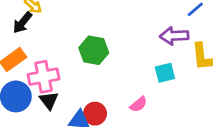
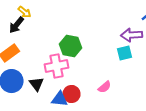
cyan square: (165, 73) -> (124, 53), moved
pink cross: (44, 77) -> (56, 66), moved

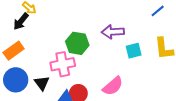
purple arrow: (132, 35) -> (113, 32), moved
pink semicircle: (104, 87) -> (113, 86), size x1.5

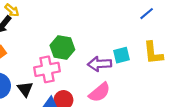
purple arrow: (113, 32) -> (100, 64), moved

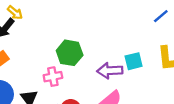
pink cross: (47, 69) -> (53, 77), size x0.7

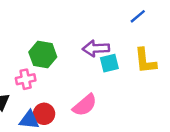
purple arrow: (110, 71) -> (96, 48), moved

